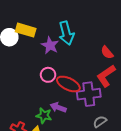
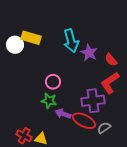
purple star: (50, 45) -> (89, 53), moved
red ellipse: (68, 84) -> (84, 121), moved
green star: (44, 116) -> (49, 101), moved

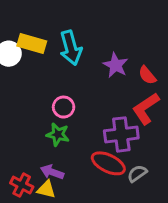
cyan arrow: (71, 41) -> (71, 48), moved
purple arrow: (63, 114) -> (52, 172), moved

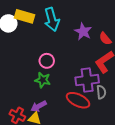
purple arrow: (52, 172) -> (39, 106), turned -49
gray semicircle: (137, 173) -> (101, 92), moved, turned 120

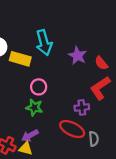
yellow rectangle: (24, 16) -> (20, 59), moved
purple cross: (87, 80) -> (82, 107), size x0.6
gray semicircle: (101, 92) -> (94, 139), moved

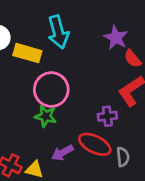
purple star: (78, 56) -> (116, 38), moved
pink circle: (39, 87) -> (51, 90), size x1.6
purple arrow: (30, 136) -> (62, 153), moved

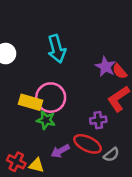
purple star: (116, 38) -> (105, 67), moved
yellow rectangle: (27, 53) -> (30, 102), moved
gray semicircle: (123, 157) -> (111, 155), turned 56

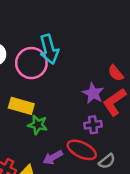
purple star: (105, 67) -> (93, 93), moved
pink circle: (51, 98) -> (31, 63), moved

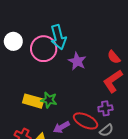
purple star: (93, 93) -> (77, 61), moved
yellow rectangle: (21, 106) -> (33, 101), moved
purple cross: (93, 125) -> (105, 108), moved

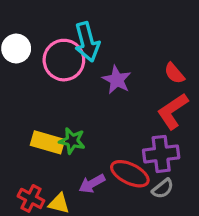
purple cross: (105, 108) -> (161, 154), size x1.5

